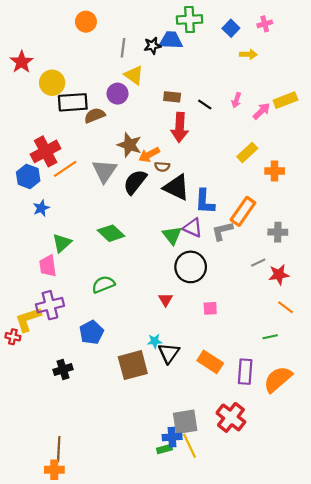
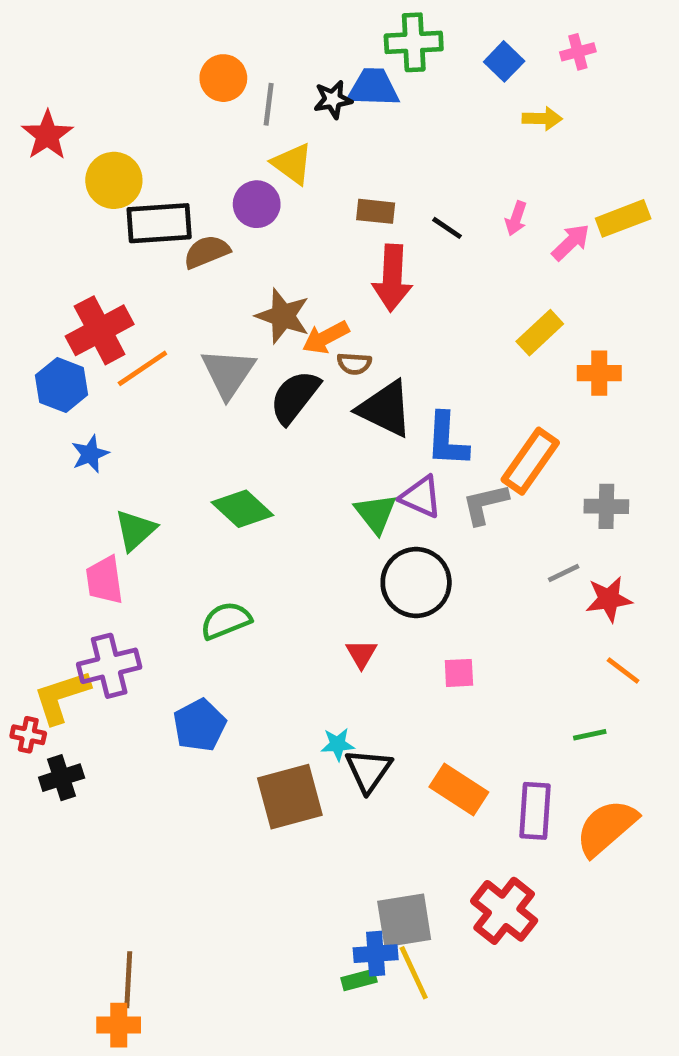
orange circle: (86, 22) -> (223, 78), moved
black cross: (63, 369) -> (62, 778), moved

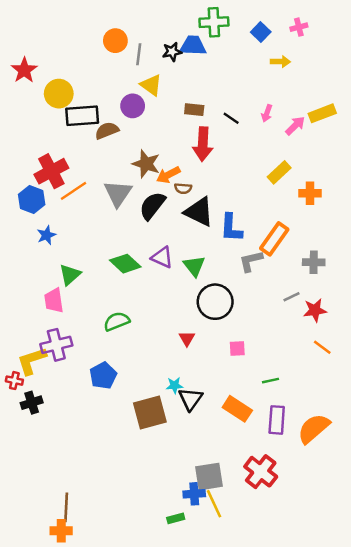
purple triangle: (421, 497) -> (162, 257), moved
green line: (590, 735) -> (271, 381), moved
green rectangle: (359, 980) -> (176, 518), moved

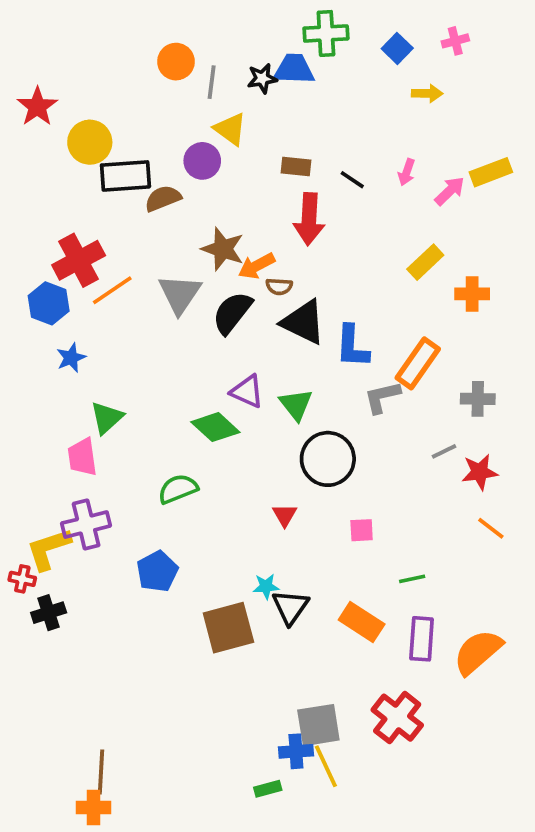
green diamond: (125, 264) -> (215, 427), moved

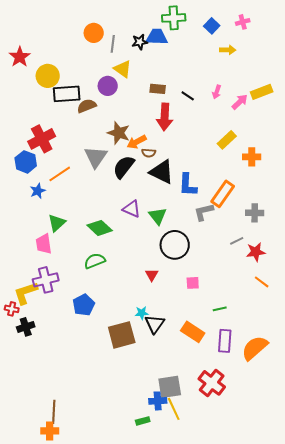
orange line: (112, 290) -> (60, 174), moved
green diamond: (215, 427) -> (100, 228), moved

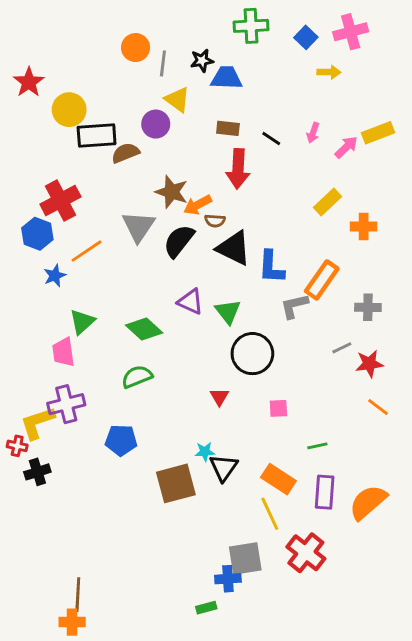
pink cross: (243, 22) -> (351, 32), size x1.6
blue trapezoid: (157, 37) -> (226, 78), moved
blue pentagon: (84, 305) -> (121, 440), turned 30
yellow line: (174, 409) -> (270, 514), moved

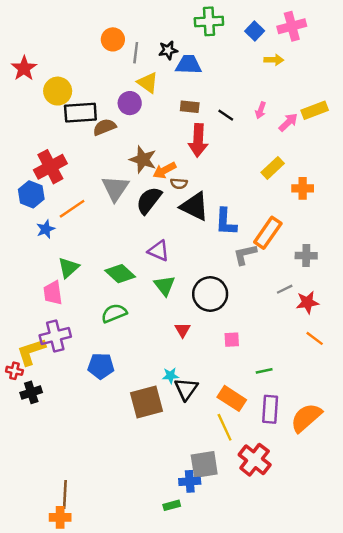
green triangle: (228, 312) -> (165, 286), moved

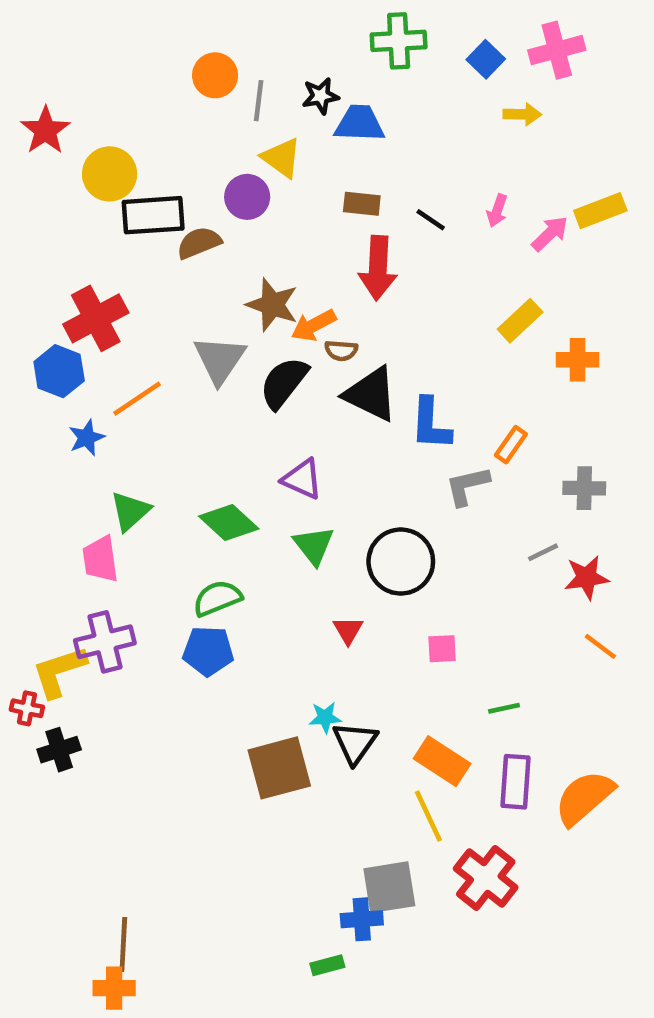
orange rectangle: (268, 233) -> (511, 445), size x0.6
blue pentagon: (101, 366) -> (208, 651), moved

